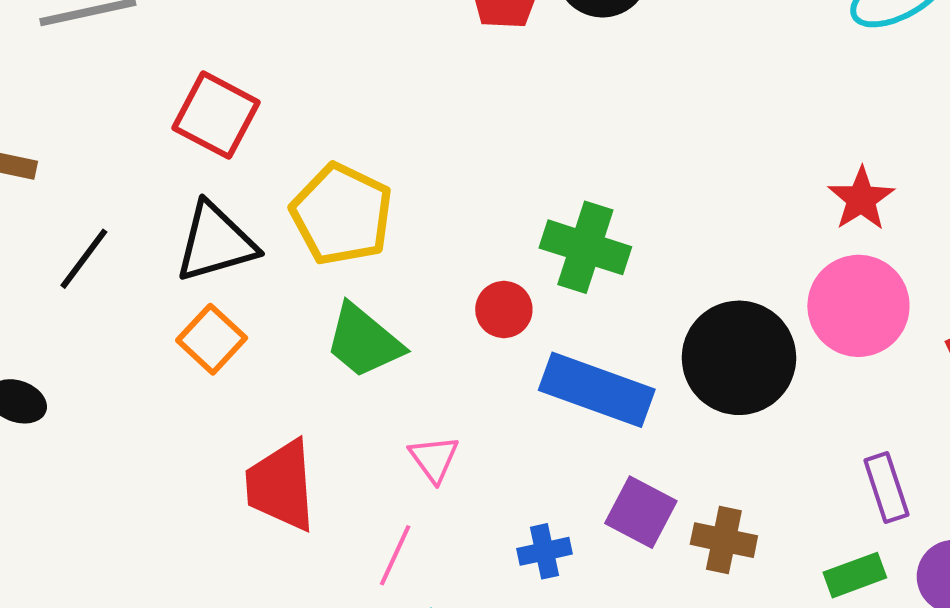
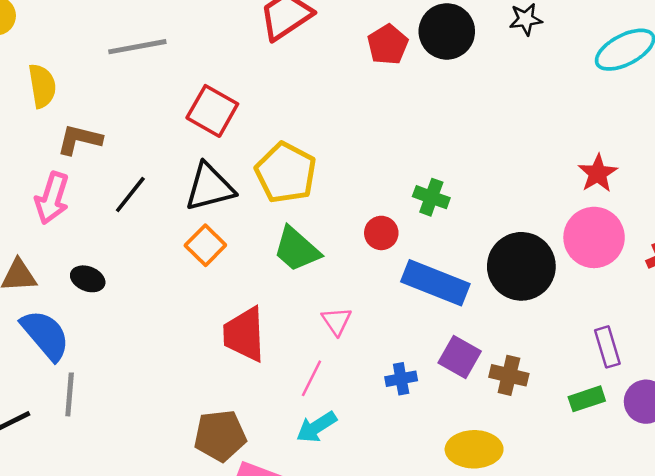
green cross: (585, 247) -> (431, 197), size x0.7

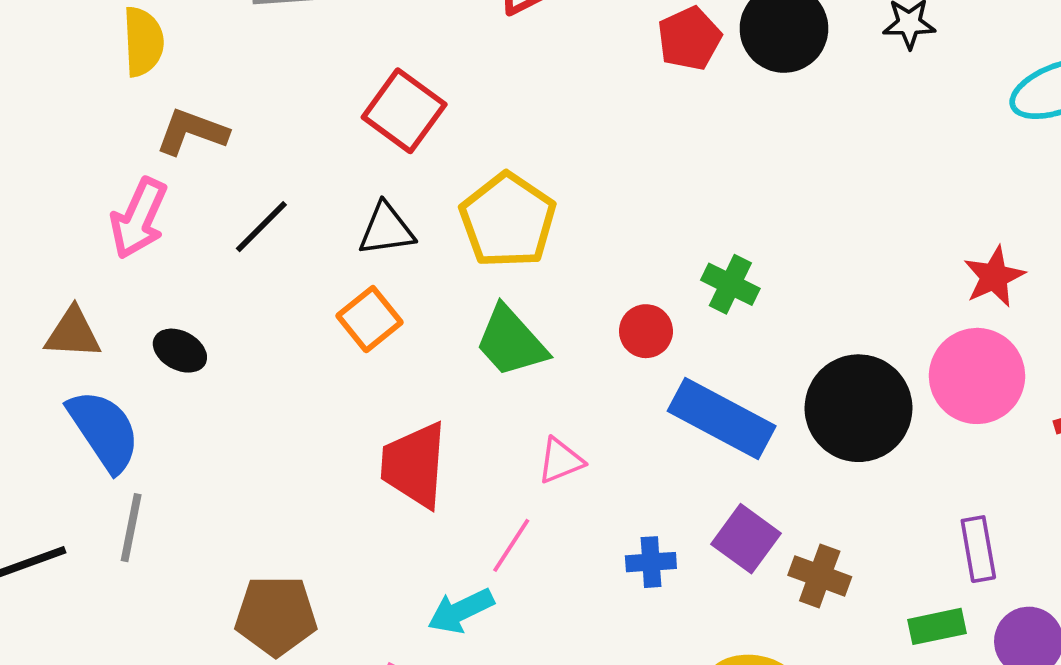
black triangle: (210, 187) -> (386, 229), size x0.7
pink triangle: (336, 321) -> (560, 461), turned 36
cyan arrow: (316, 427) -> (461, 611), moved
brown pentagon: (220, 436) -> (276, 616), moved

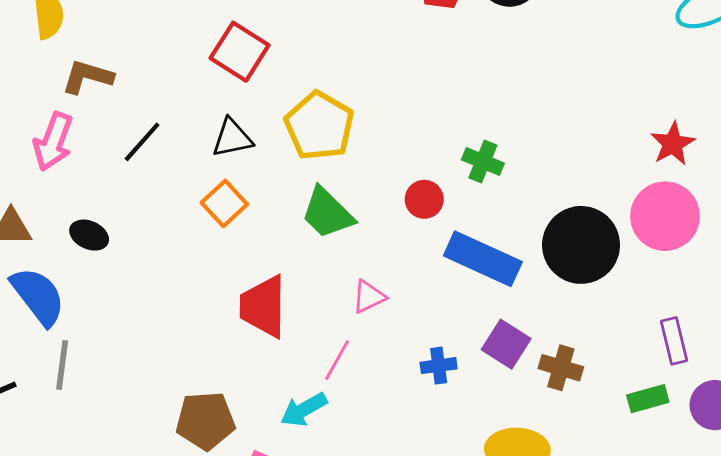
brown pentagon: (276, 616) -> (205, 421), moved

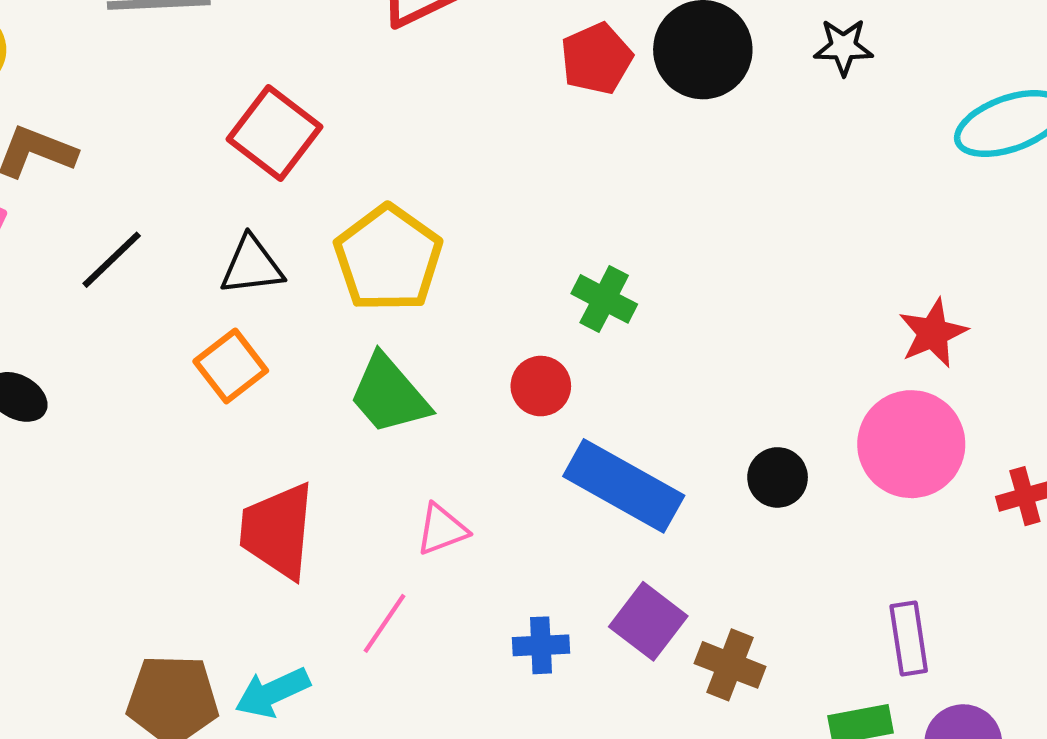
green cross: (483, 162) -> (604, 299), moved
black circle: (581, 245) -> (778, 477), size x0.5
cyan arrow: (304, 410) -> (272, 693), moved

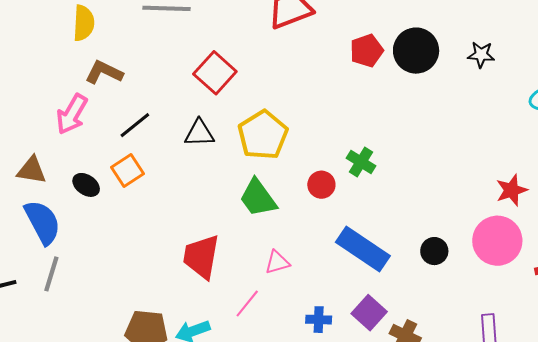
orange square: (231, 366) -> (128, 171), moved
red circle: (541, 386) -> (321, 185), moved

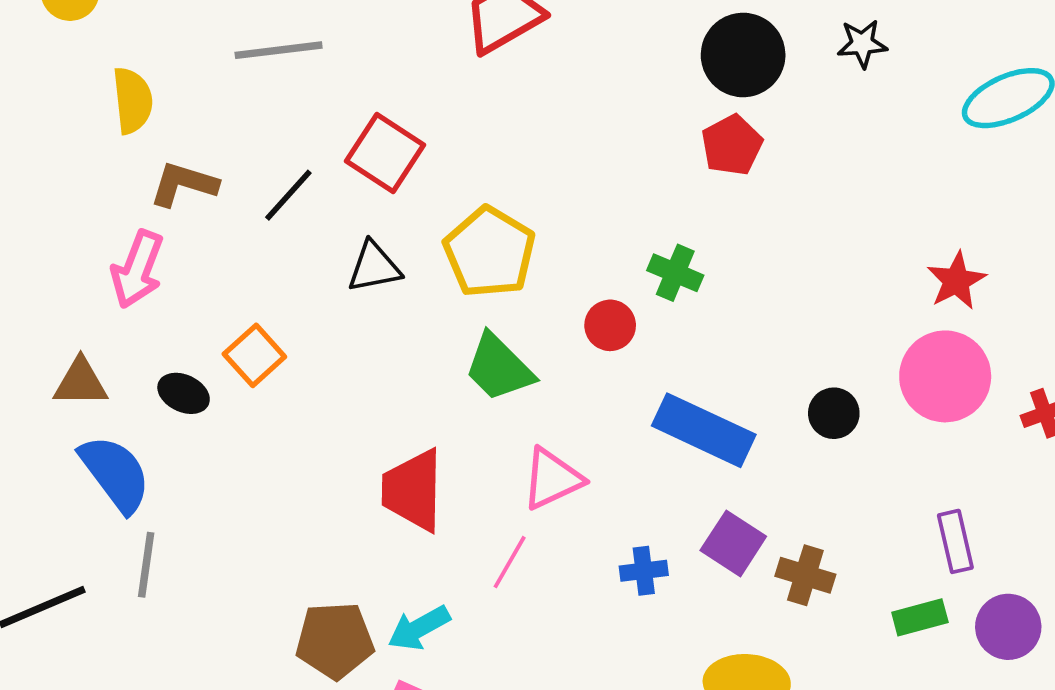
red pentagon: (367, 51) -> (732, 145), moved
black line: (135, 125) -> (288, 195), moved
pink triangle: (277, 262) -> (552, 479), size x1.4

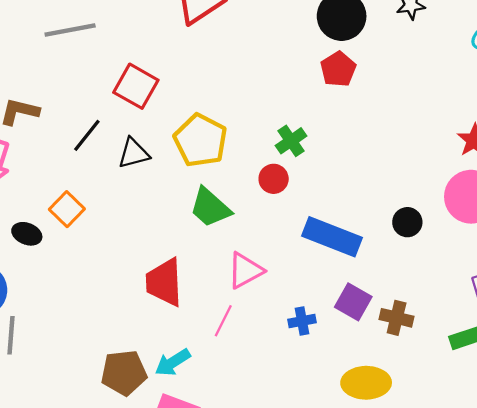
black line: (288, 195) -> (87, 135), moved
green cross: (675, 273) -> (291, 141), moved, turned 36

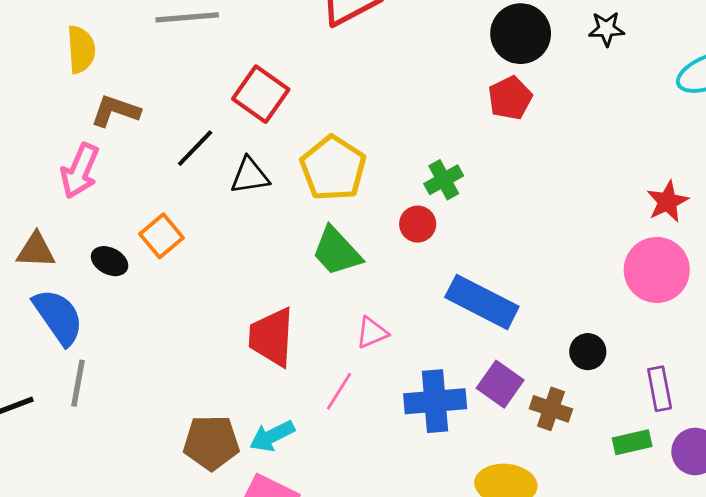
black circle: (407, 222) -> (588, 352), moved
pink triangle: (245, 270) -> (372, 333), size x0.7
blue cross: (302, 321) -> (435, 401), size x1.8

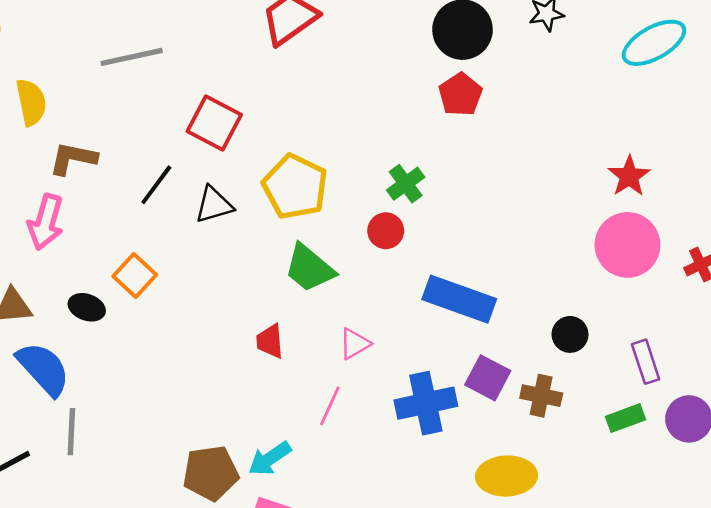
red trapezoid: (272, 337) -> (270, 341), moved, size x0.6

